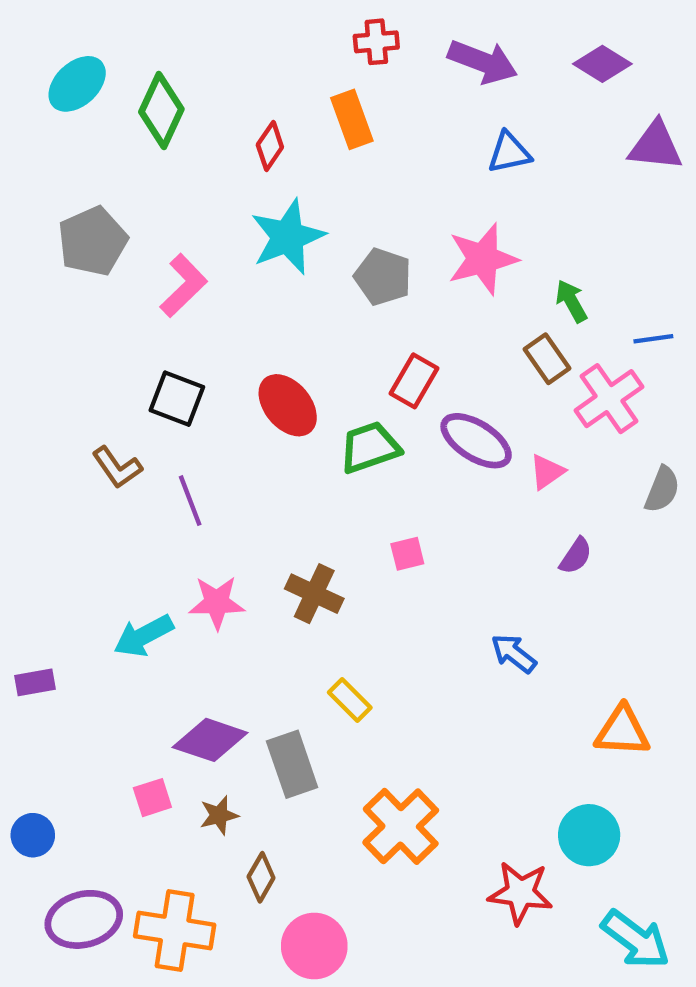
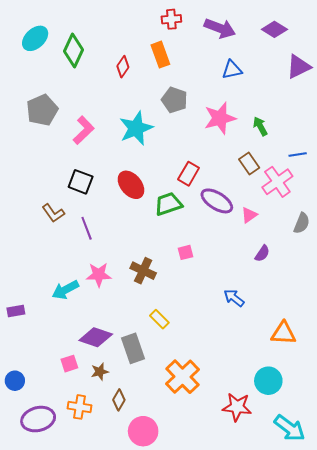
purple triangle: (656, 146) -> (299, 67), turned -32
cyan star: (288, 237) -> (136, 128), moved
gray pentagon: (383, 277) -> (174, 100), moved
green arrow: (571, 301) -> (260, 126), moved
orange cross: (175, 930) -> (80, 407), moved, size x0.7

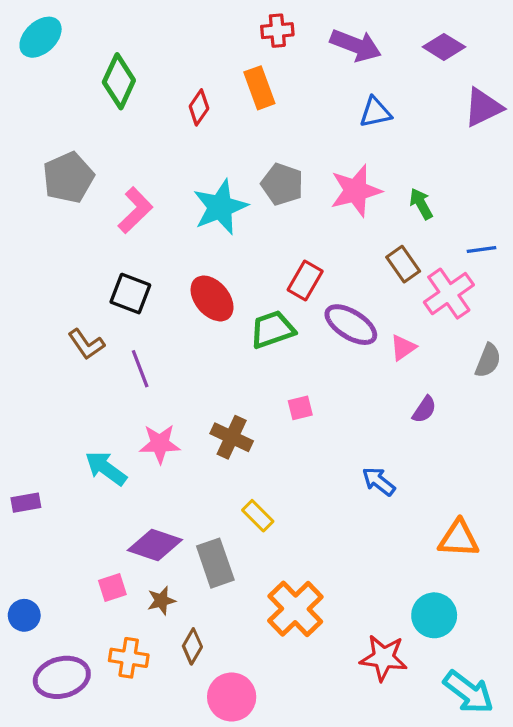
cyan ellipse: (35, 38) -> (41, 37), moved
gray pentagon: (174, 100) -> (282, 184), moved
cyan arrow: (65, 290) -> (106, 468), turned 64

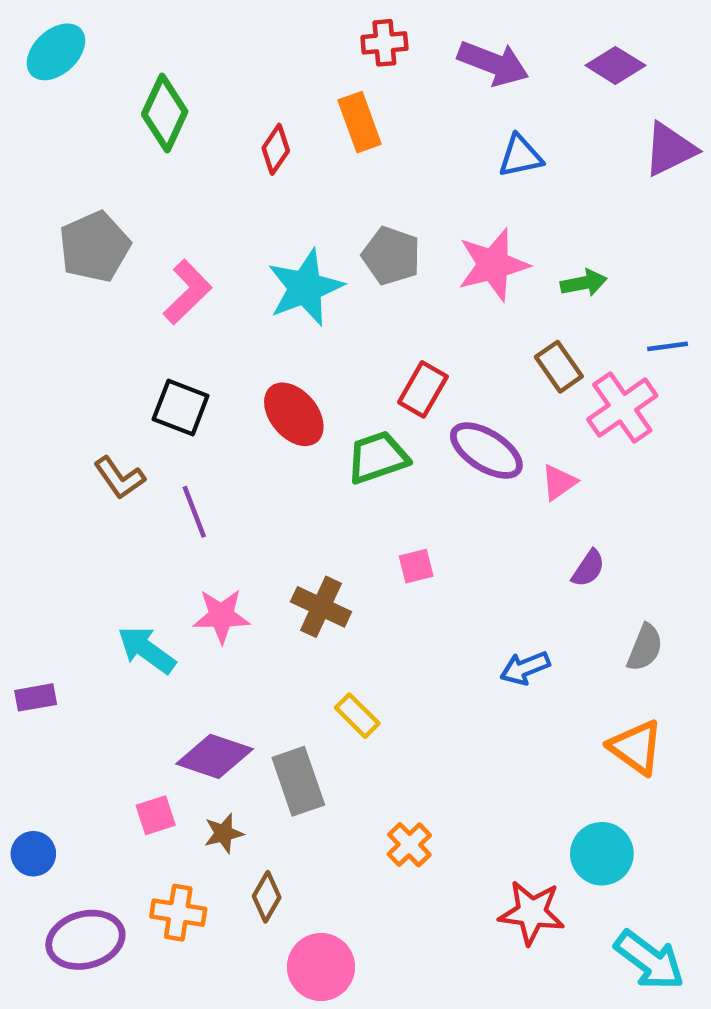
green arrow: (421, 204) -> (584, 283), turned 108
gray semicircle: (488, 361) -> (645, 648), moved
blue arrow: (379, 481) -> (525, 668), turned -60
orange triangle: (459, 539) -> (636, 747), turned 33
orange cross: (295, 609) -> (409, 845), size x0.6

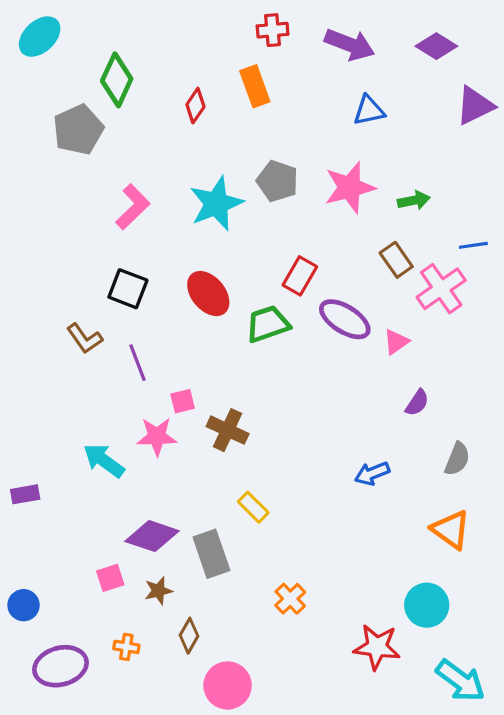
gray pentagon: (94, 247) -> (78, 130), moved
pink square: (416, 566) -> (183, 401), moved
orange cross: (178, 913) -> (126, 647), size x0.7

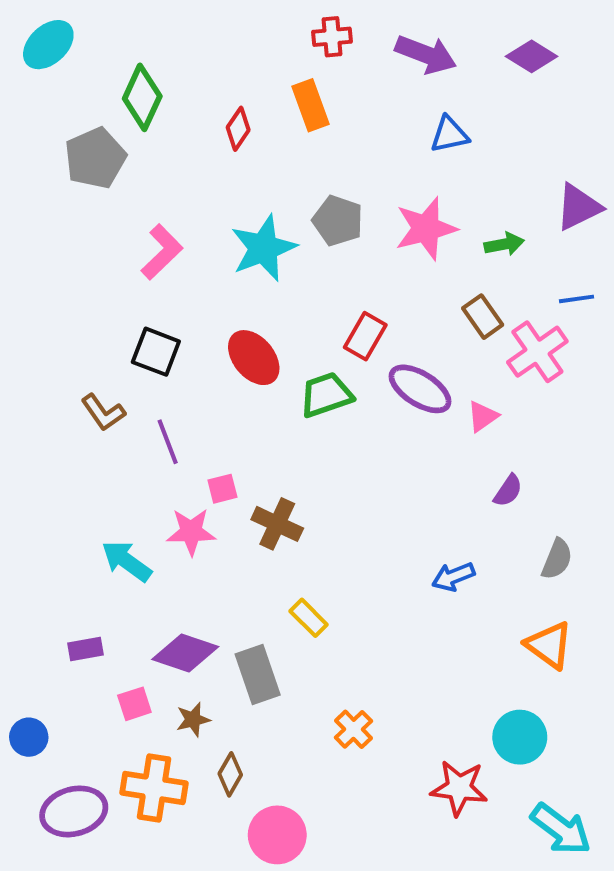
purple triangle: (475, 106) -> (578, 207), moved
purple rectangle: (25, 494) -> (85, 649), moved
orange cross: (126, 647) -> (154, 788), size x2.0

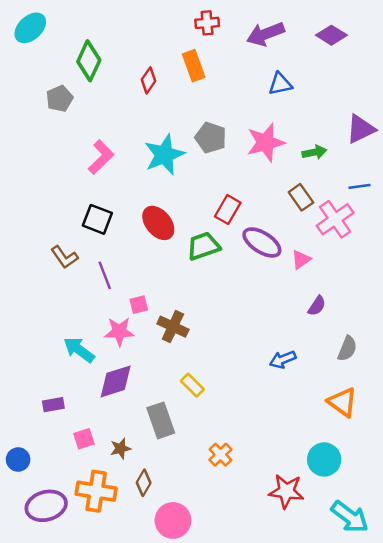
purple arrow: (426, 54) -> (266, 34), turned 138
gray pentagon: (95, 158) -> (60, 99), size x0.7
purple diamond: (185, 653) -> (116, 381), moved, turned -36

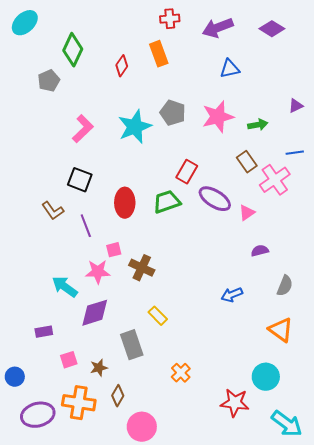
purple triangle: (361, 129) -> (296, 106), size x0.6
red ellipse: (158, 223) -> (125, 203), moved, turned 40
purple semicircle: (317, 306) -> (260, 251), turned -138

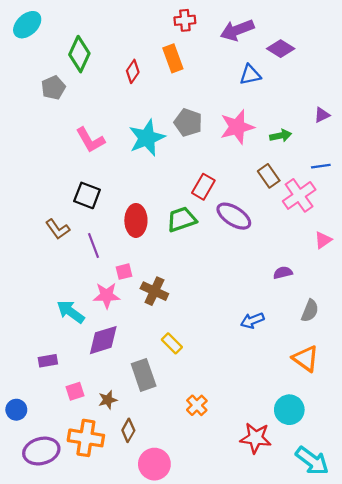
purple diamond: (272, 29) -> (281, 49), moved
pink L-shape: (83, 129) -> (90, 140), turned 104
pink triangle: (247, 213) -> (323, 240), moved

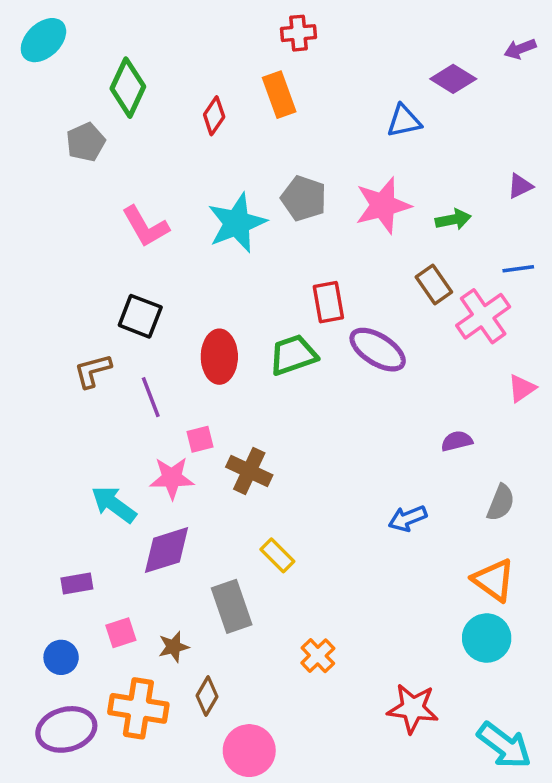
purple arrow: (237, 30) -> (520, 49), moved, size x0.6
red rectangle: (203, 187) -> (328, 302), turned -40
brown L-shape: (58, 229) -> (93, 371), turned 110
blue circle: (16, 410) -> (61, 657), moved
cyan circle: (289, 410) -> (487, 638), moved

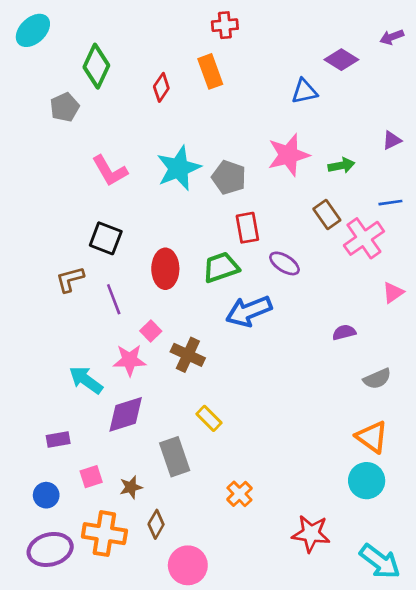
gray pentagon: (304, 198) -> (229, 177), moved
purple ellipse: (378, 350) -> (284, 263), size x0.7
pink square: (200, 439) -> (151, 331), turned -30
gray semicircle: (501, 503) -> (377, 379), turned 44
blue arrow: (407, 518) -> (249, 311), moved, size x1.6

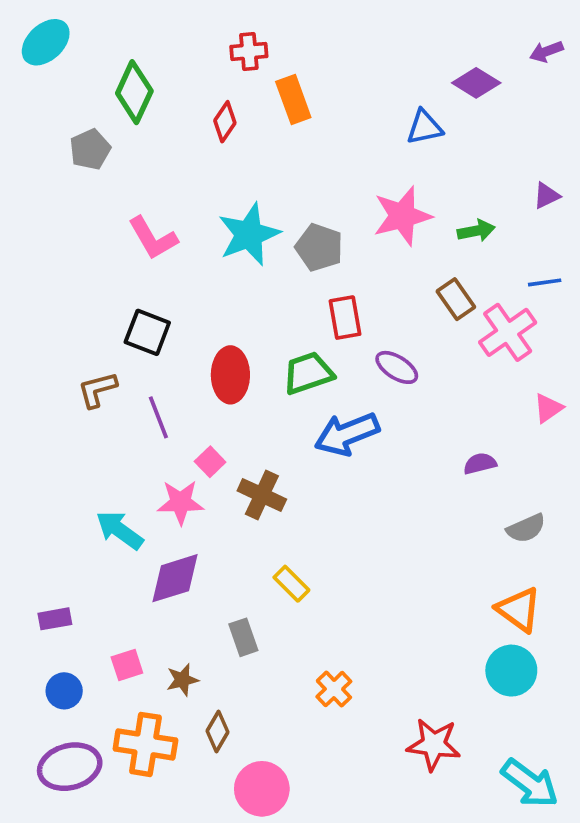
red cross: (225, 25) -> (249, 51), moved
purple rectangle: (58, 440) -> (55, 619), moved
gray rectangle: (175, 457) -> (243, 637), size x0.7

